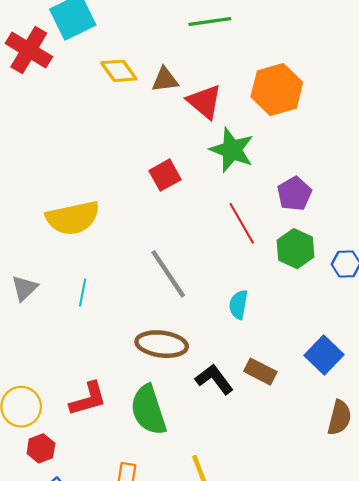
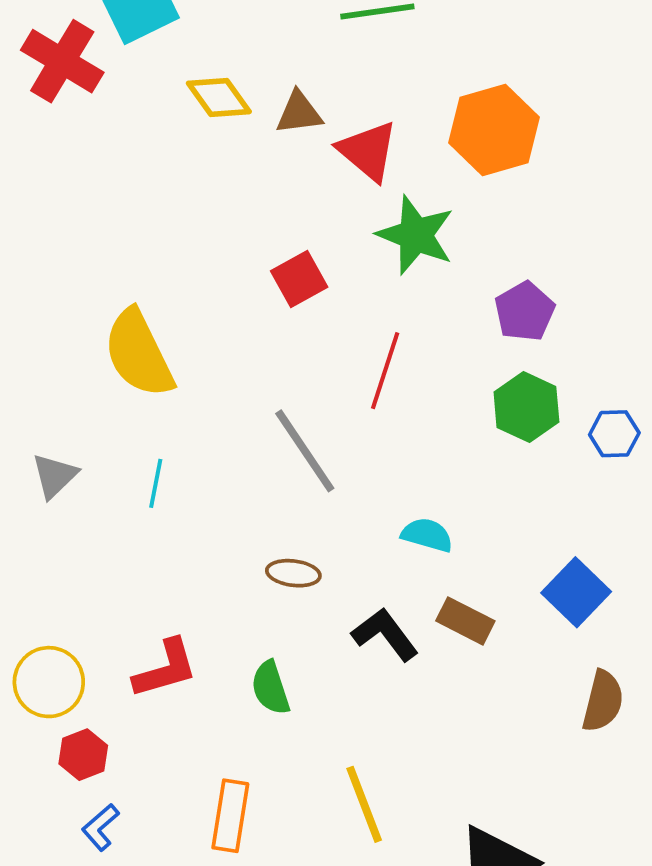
yellow semicircle: (73, 218) -> (139, 353), turned 76
red line: (242, 223) -> (385, 371), moved, turned 48
cyan semicircle: (238, 305) -> (427, 535), moved, turned 96
brown ellipse: (162, 344) -> (293, 573), size x0.6
green semicircle: (148, 410) -> (270, 688), size x0.6

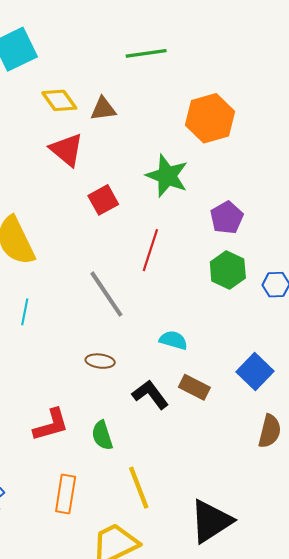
red triangle: (368, 151) -> (67, 150), moved
red L-shape: (165, 669) -> (51, 425), moved
green semicircle: (270, 688) -> (102, 435), moved

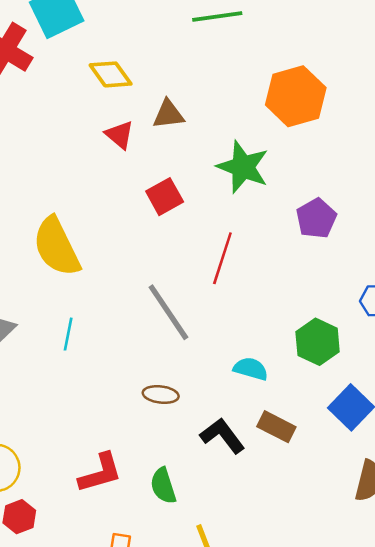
brown triangle: (103, 109) -> (168, 114), moved
red triangle: (67, 150) -> (120, 135), size x0.7
green hexagon: (228, 270) -> (318, 342), moved

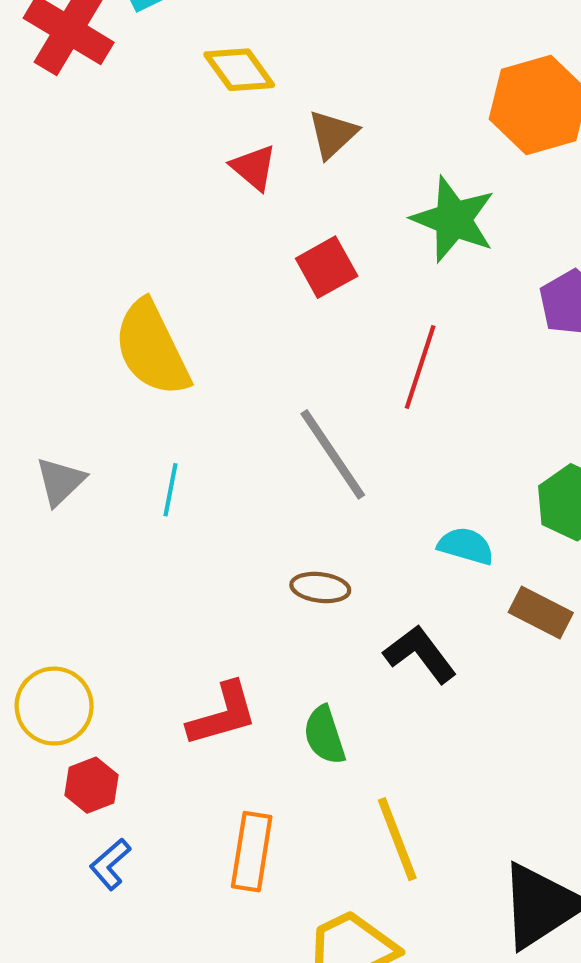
brown triangle: (168, 114) -> (333, 134), turned -36
brown rectangle: (276, 427) -> (541, 612), moved

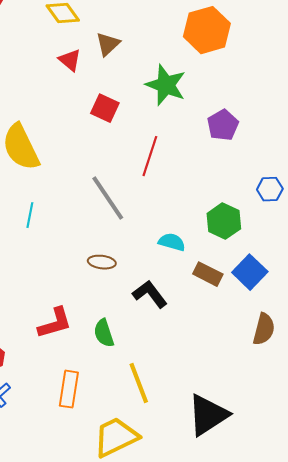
red square: (327, 267) -> (105, 108), turned -36

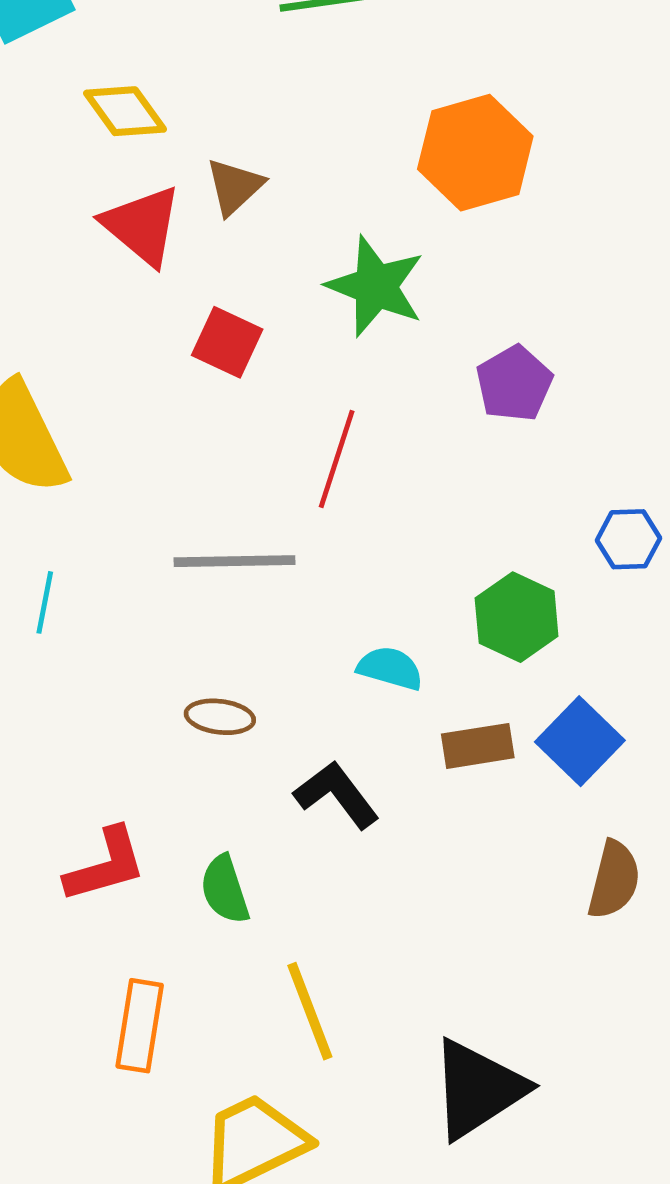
red triangle: (70, 60) -> (142, 225), size x1.5
gray line: (108, 198) -> (234, 561), turned -57
brown rectangle: (208, 274) -> (478, 746), turned -36

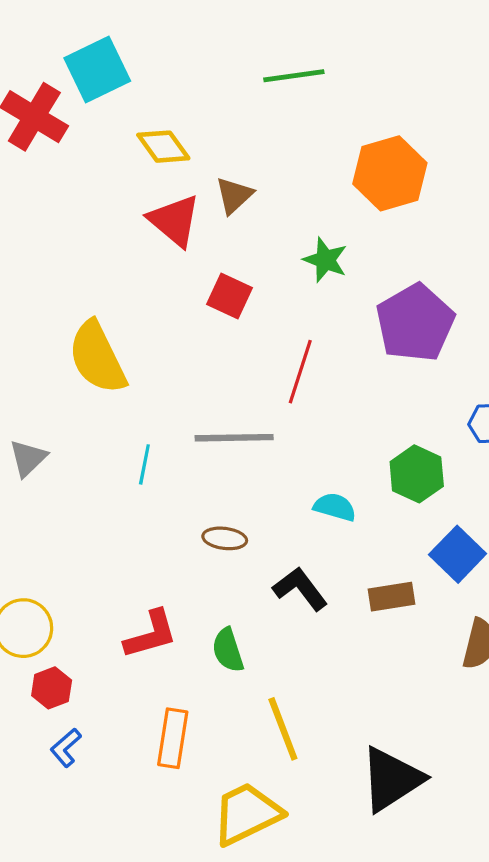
green star: (376, 286) -> (325, 260), size x0.7
purple pentagon: (514, 384) -> (415, 323), size x1.6
cyan line: (45, 602) -> (144, 464), moved
brown rectangle: (478, 746) -> (391, 597), moved

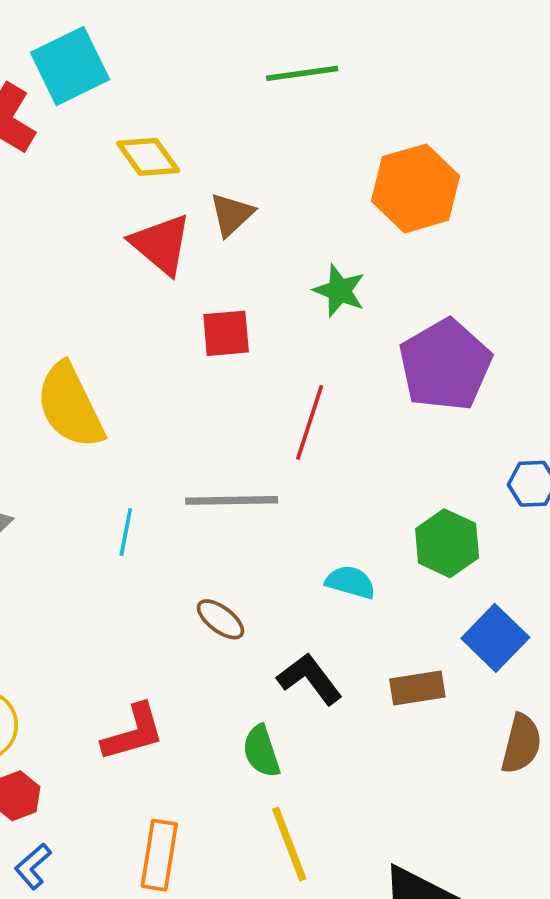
red square: (229, 296) -> (226, 333), turned -30
brown ellipse: (225, 538) -> (220, 619), turned 30
green semicircle: (228, 650) -> (261, 751), moved

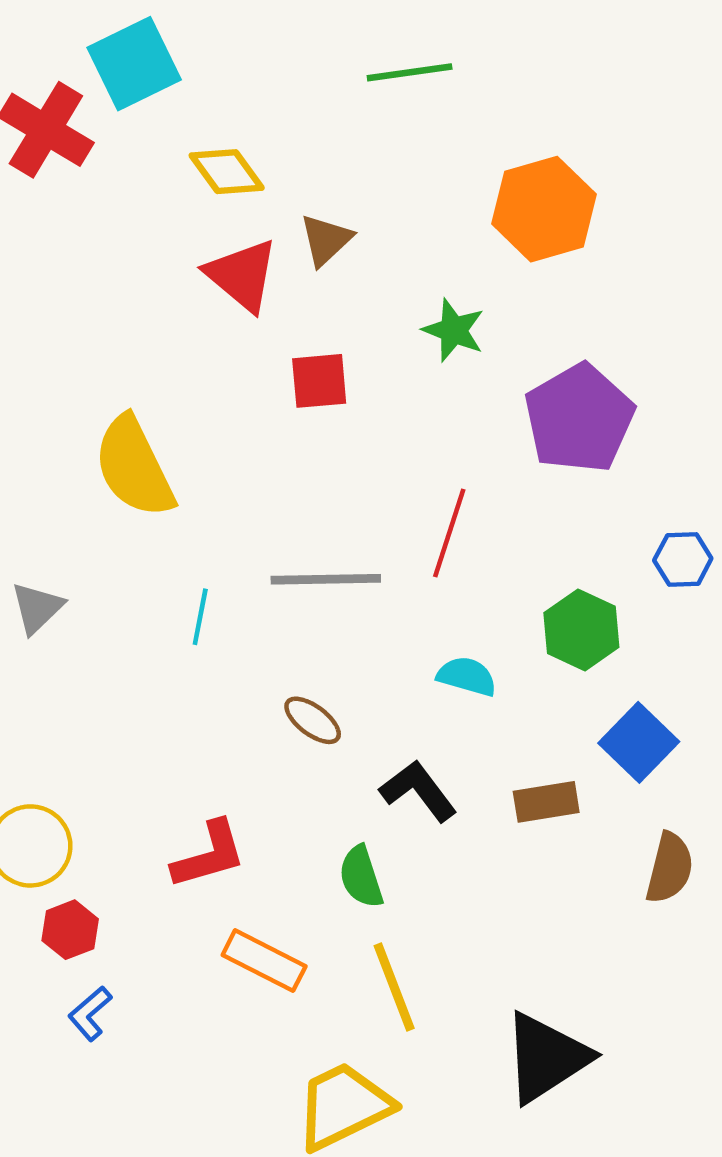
red line: (310, 422) -> (449, 533), moved
orange rectangle: (159, 855) -> (264, 961), moved, turned -72

